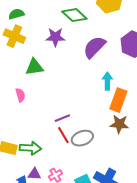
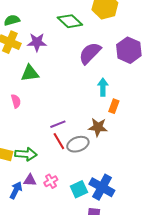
purple star: (55, 37) -> (37, 42), moved
orange rectangle: (118, 100) -> (114, 106), size x0.6
brown star: (119, 124) -> (98, 127), moved

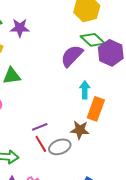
green diamond: (70, 21) -> (93, 40), moved
purple star: (37, 42) -> (20, 28), moved
orange rectangle: (114, 106) -> (96, 109), size x1.6

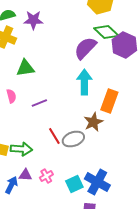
cyan arrow: (85, 90) -> (84, 82), moved, size x1.4
purple line: (40, 127) -> (39, 103), moved
brown star: (80, 130) -> (93, 122), turned -30

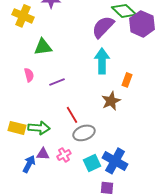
orange rectangle: (109, 101) -> (127, 80), size x0.6
gray ellipse: (73, 139) -> (84, 133), moved

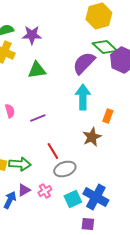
green triangle: (43, 47) -> (37, 70), moved
purple triangle: (43, 154) -> (24, 190), turned -32

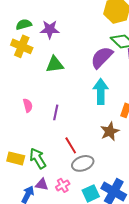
purple line: (38, 118) -> (56, 112), turned -56
green arrow: (20, 164) -> (38, 158), turned -125
purple triangle: (24, 190) -> (42, 184), turned 40

